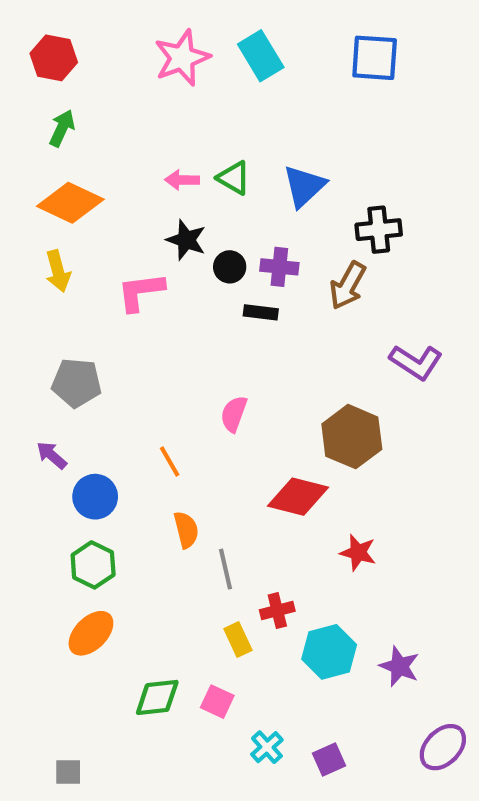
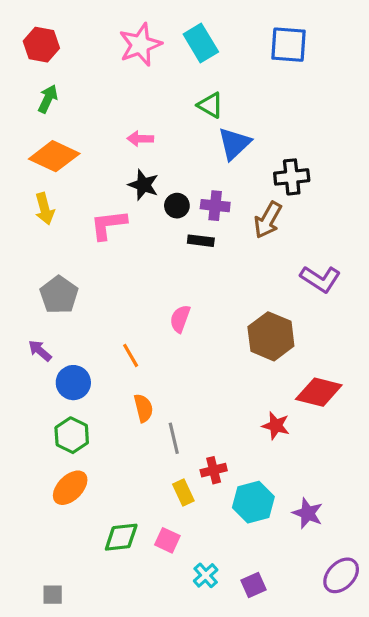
green triangle: (234, 178) -> (210, 105), moved
gray pentagon: (76, 383) -> (59, 295), turned 30
red diamond: (298, 497) -> (319, 392), moved

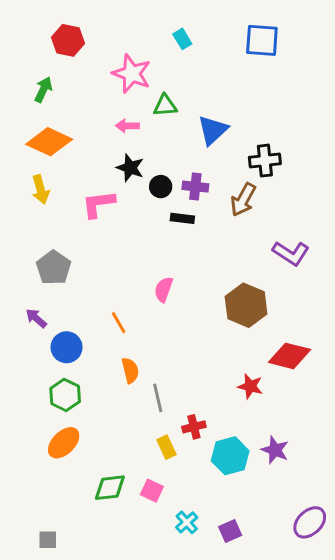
cyan rectangle: (201, 43) -> (182, 39), size x0.6
red hexagon: (41, 45) -> (68, 40), moved
pink star: (140, 45) -> (132, 74), moved, turned -30
green triangle: (210, 105) -> (165, 106), moved, turned -35
purple star: (308, 513) -> (275, 450), moved

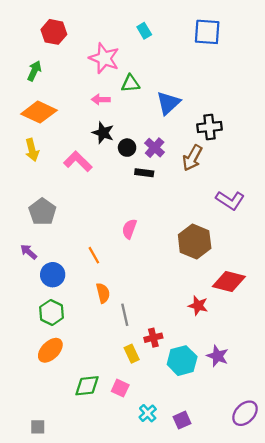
purple cross: (195, 187) -> (155, 148), turned 36
pink L-shape: (98, 204) -> (78, 161), turned 52

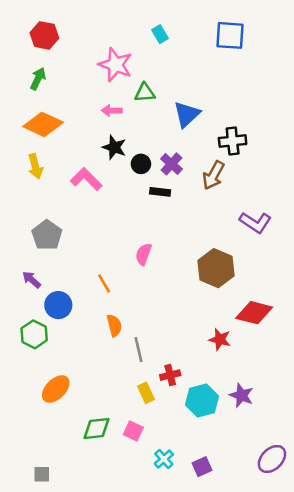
red hexagon: (54, 32) -> (44, 35), moved
green hexagon: (51, 312) -> (34, 334), moved

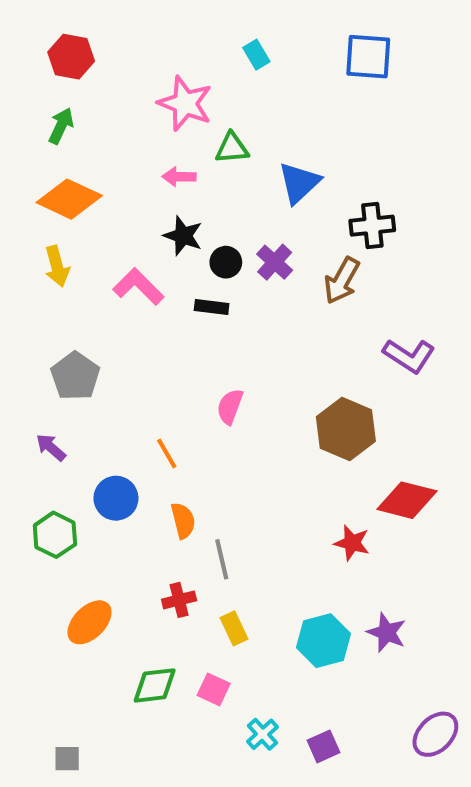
black rectangle: (160, 192) -> (212, 307), moved
blue circle: (58, 305) -> (116, 498), moved
red cross: (170, 375) -> (179, 600), moved

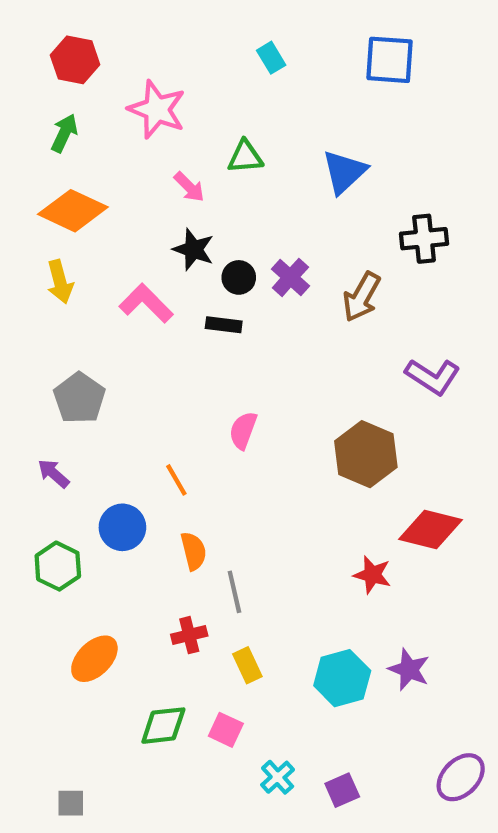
pink star: (185, 103) -> (157, 109), moved
pink arrow: (179, 177) -> (189, 187), turned -136
blue triangle: (299, 183) -> (344, 172), moved
black cross: (372, 226) -> (424, 239), moved

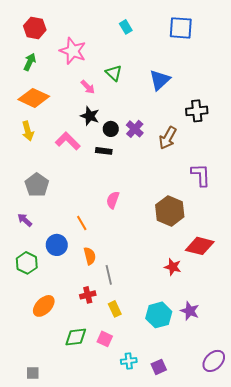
green triangle: (245, 157) -> (114, 73), turned 48
purple L-shape: (433, 377) -> (201, 175), turned -125
cyan cross: (278, 777) -> (129, 361), turned 35

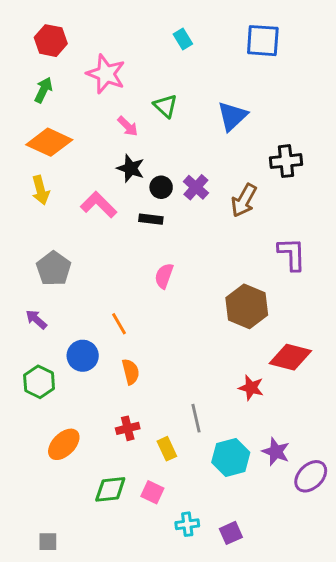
pink semicircle: (113, 200) -> (164, 276), moved
gray line: (109, 275) -> (196, 418), moved
purple ellipse: (214, 361) -> (311, 476), moved

